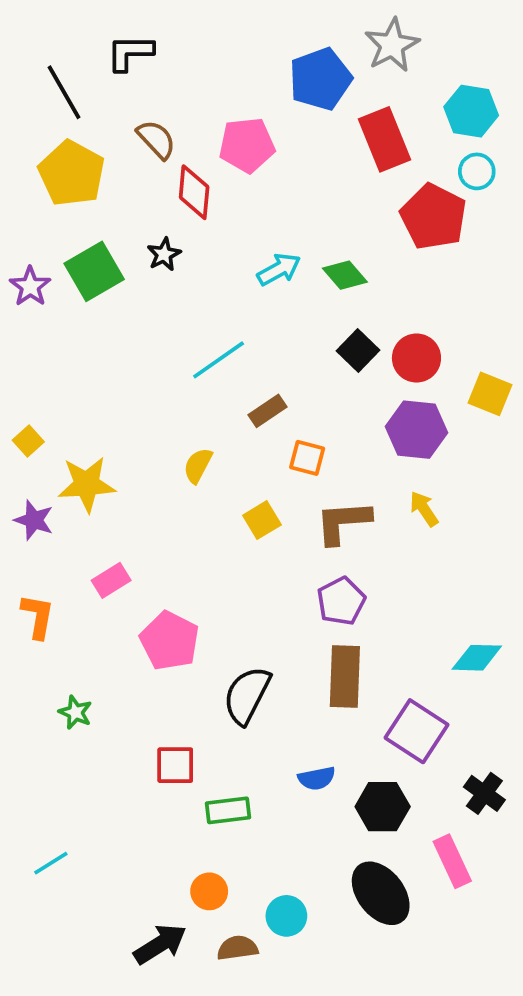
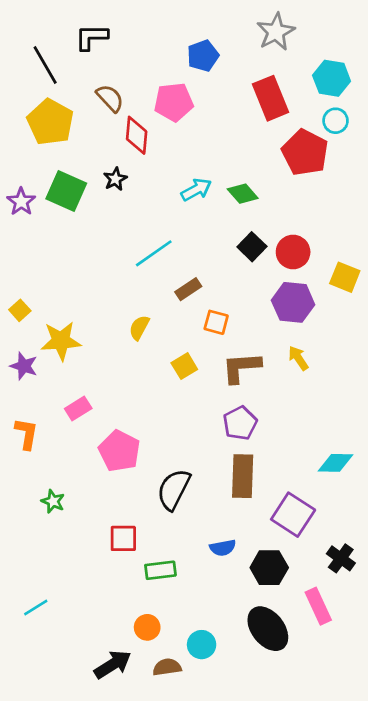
blue pentagon: (320, 79) -> (203, 56), moved, size x0.7
green square: (94, 271) -> (66, 191), turned -36

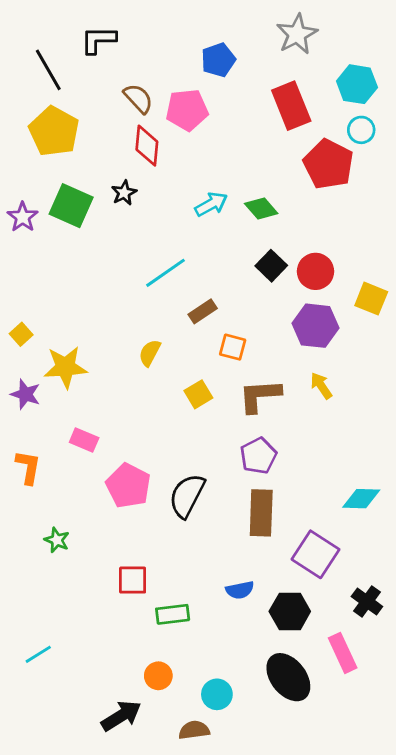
brown semicircle: (110, 98) -> (138, 98), moved
pink rectangle: (78, 408) -> (84, 440), turned 55
black semicircle: (174, 489) -> (187, 496), moved
brown semicircle: (167, 667) -> (194, 730), moved

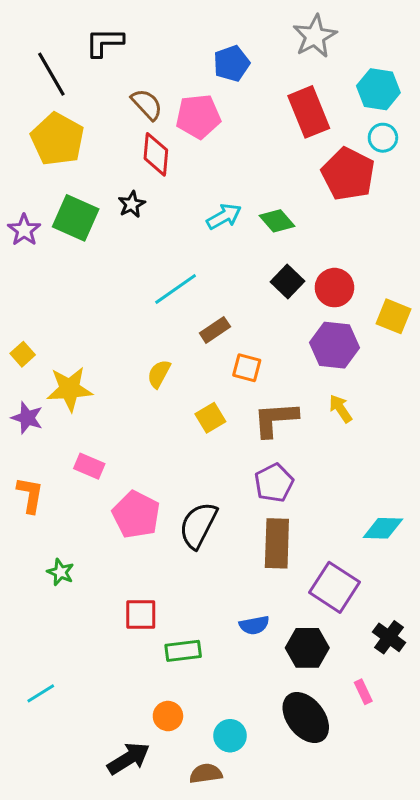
pink rectangle: (343, 653) -> (363, 692), size x0.6

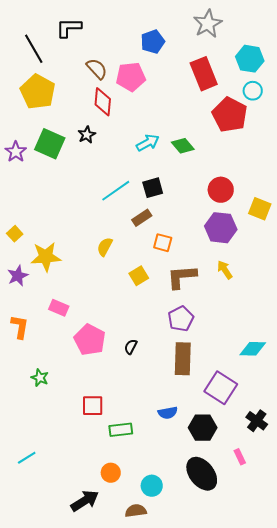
black square: (288, 281) -> (153, 188), moved, turned 30
purple star: (27, 418) -> (18, 276), turned 30
black semicircle: (198, 525) -> (131, 347), size x0.5

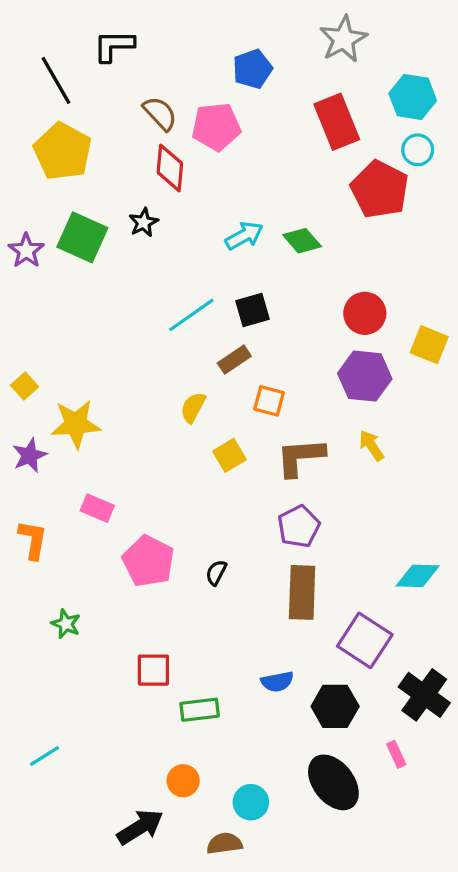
yellow semicircle: (105, 247) -> (193, 407), moved
black cross: (257, 421) -> (424, 695), size x1.4

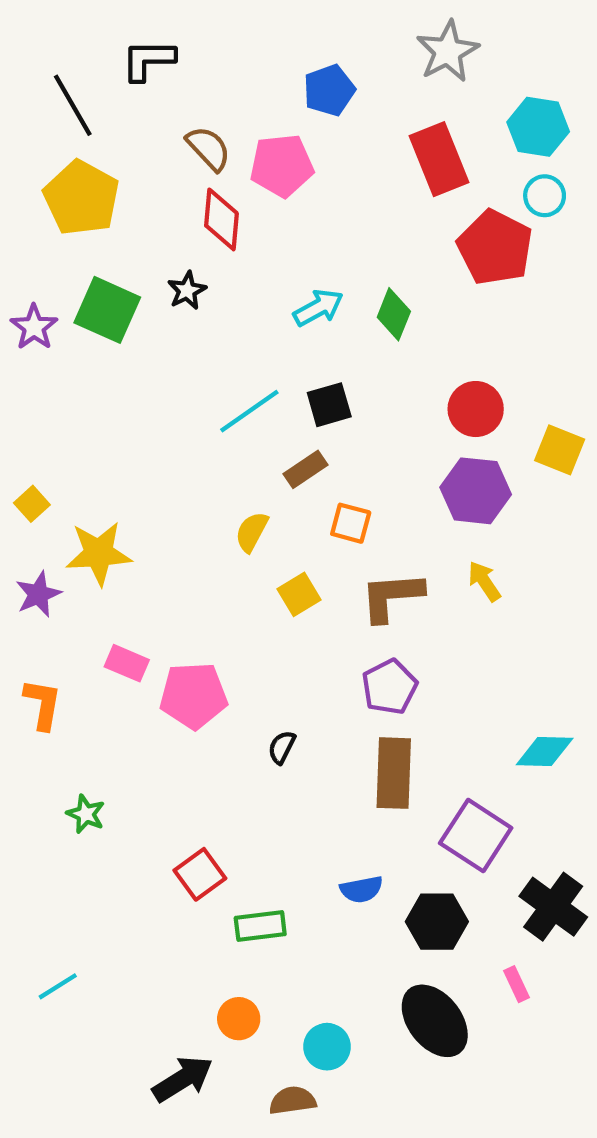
green diamond: (302, 241) -> (394, 314), turned 63
pink pentagon: (148, 561) -> (193, 696), moved, turned -30
red square: (153, 670) -> (200, 874), turned -36

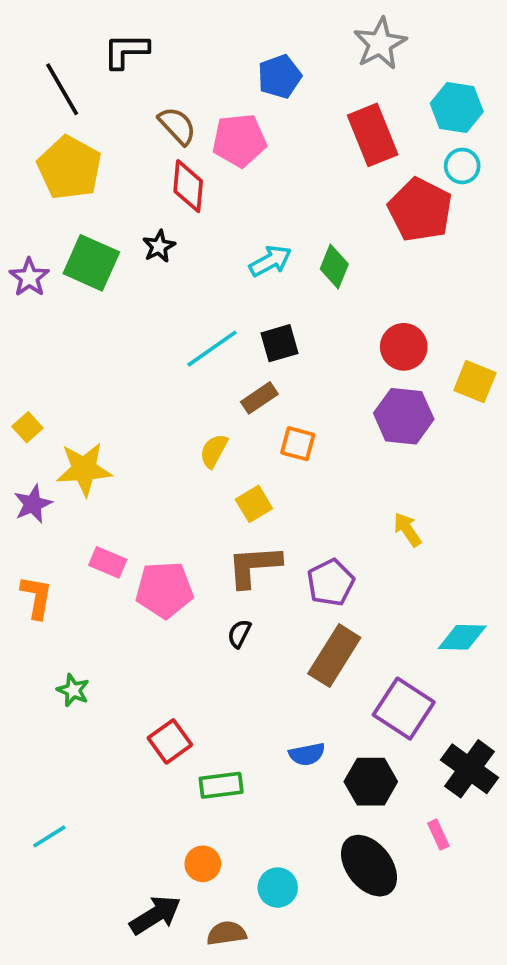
yellow arrow: (484, 581) -> (407, 530), moved
brown L-shape: (392, 596) -> (254, 566), moved
brown rectangle: (394, 773) -> (334, 656), turned 30
brown semicircle: (293, 1101) -> (227, 933), moved

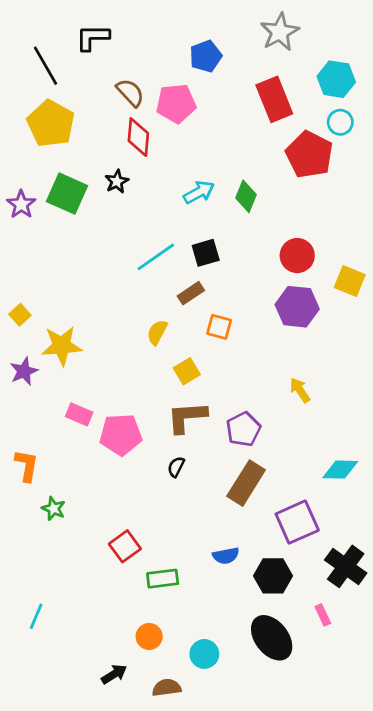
orange L-shape: (37, 597) -> (27, 466), moved
purple square: (404, 709) -> (297, 522), turned 33
cyan line: (49, 836) -> (36, 616), turned -35
black arrow: (155, 915) -> (114, 674), size x0.7

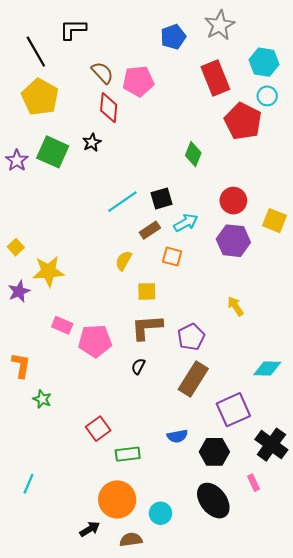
blue pentagon: (206, 56) -> (173, 37), moved
cyan arrow: (199, 192) -> (186, 223), moved
yellow square: (187, 371) -> (147, 291), turned 30
orange circle: (149, 636) -> (117, 500), size x1.8

